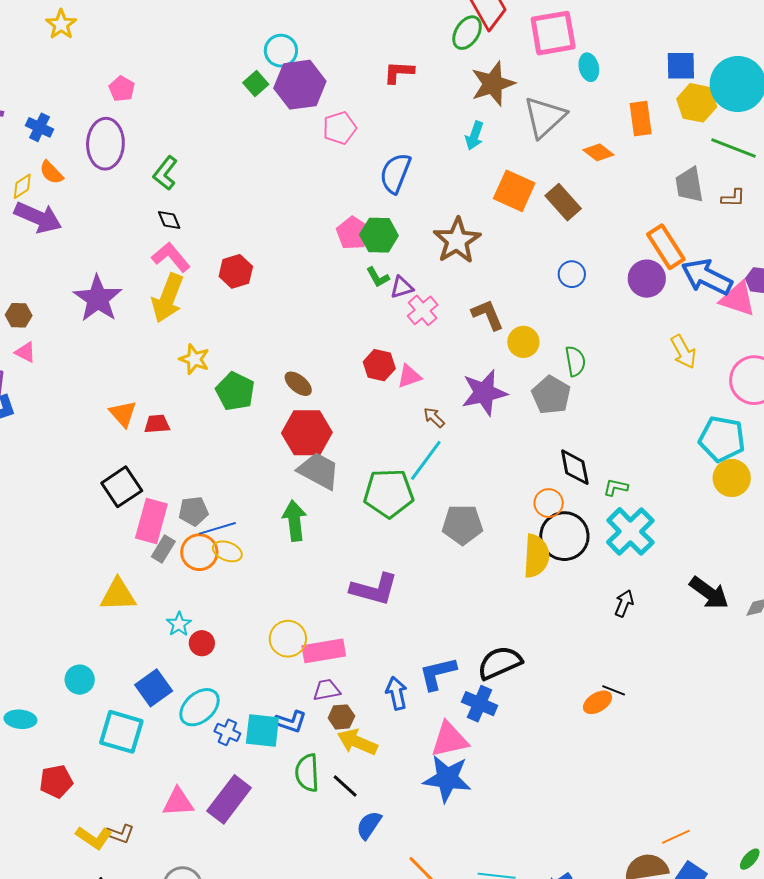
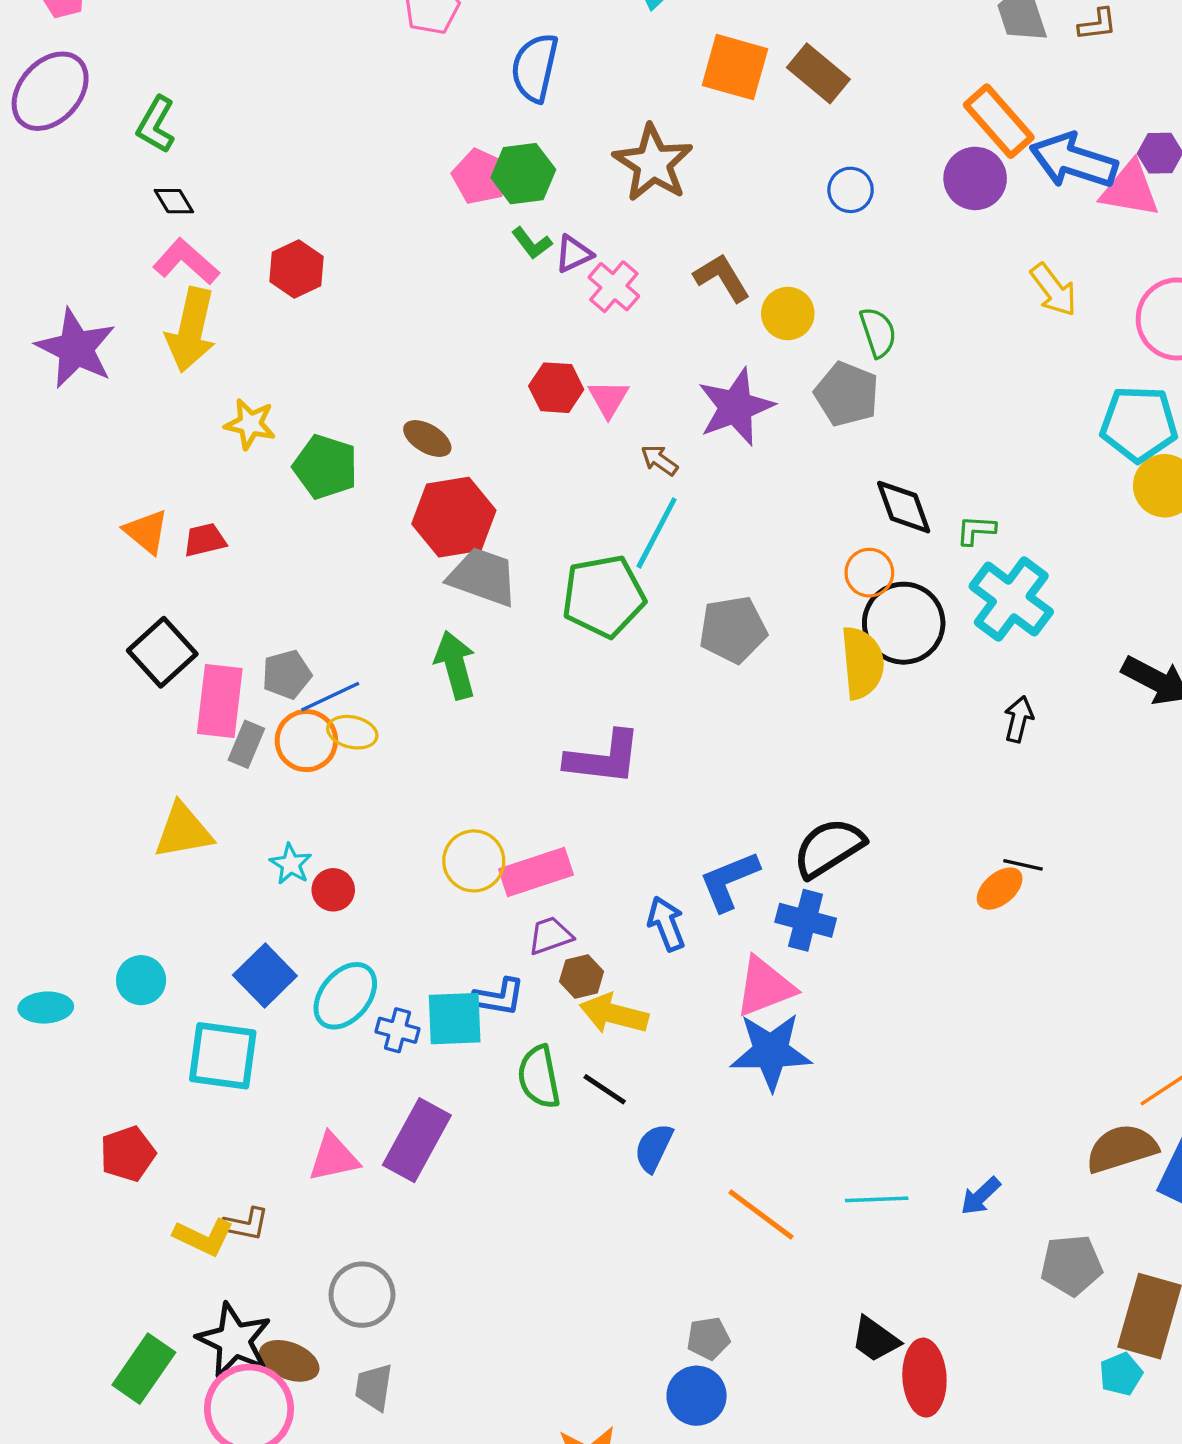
purple ellipse: (105, 144) -> (50, 91), turned 48
pink triangle: (409, 376) -> (608, 399), turned -32
cyan ellipse: (20, 719) -> (46, 1008), moved

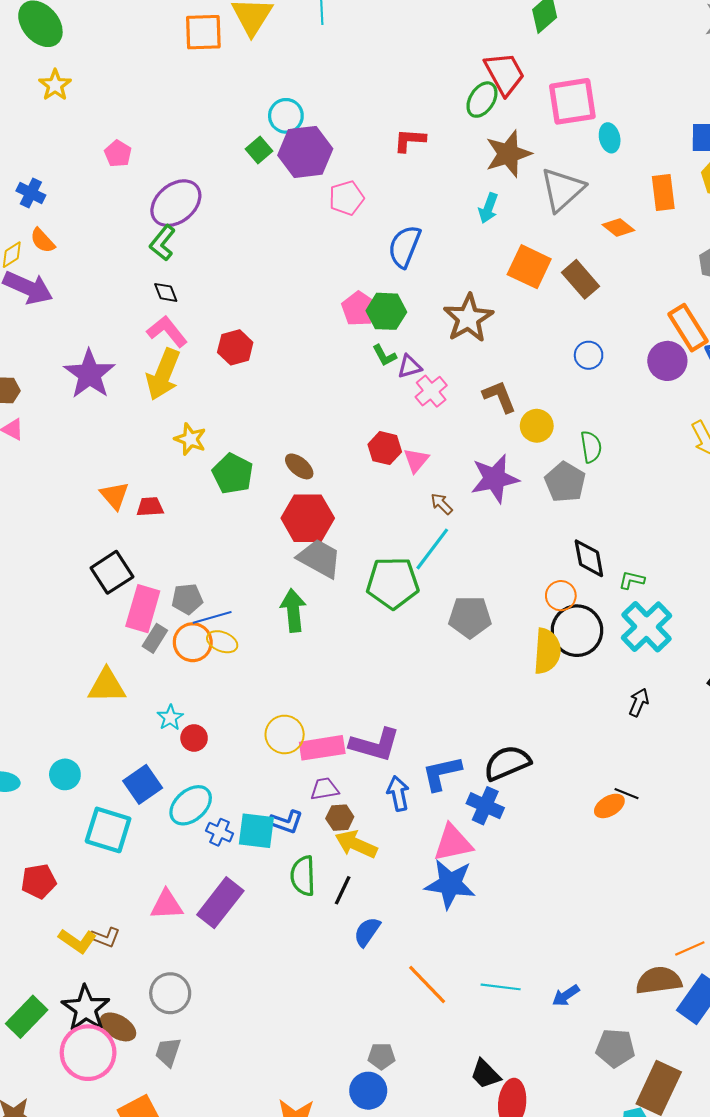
purple ellipse: (50, 91) -> (176, 203), moved
purple L-shape: (603, 758) -> (375, 745), moved
black line: (605, 1089) -> (343, 890), turned 72

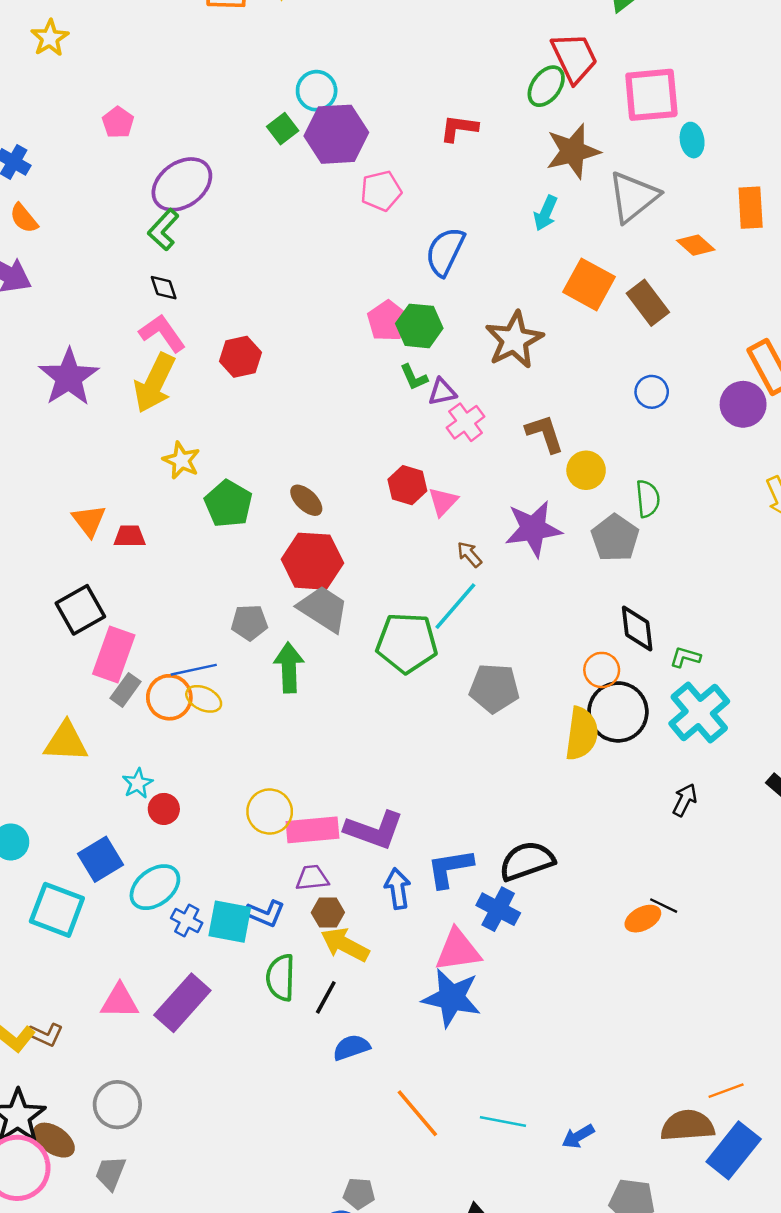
gray pentagon: (187, 599) -> (249, 623), moved
blue semicircle: (367, 932) -> (351, 1047), turned 32

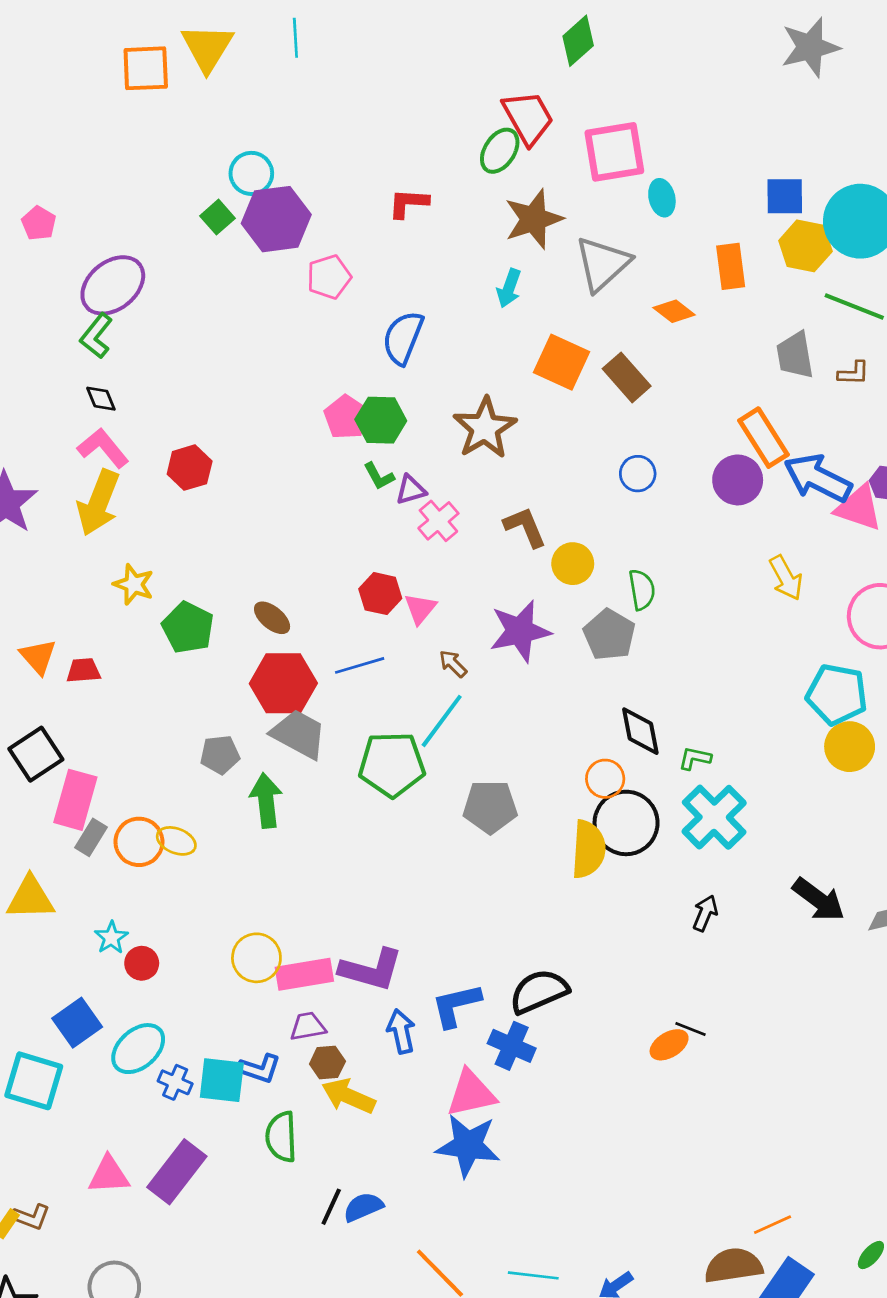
blue line: (194, 670) -> (360, 665), moved
black line: (326, 997) -> (331, 1207), moved

